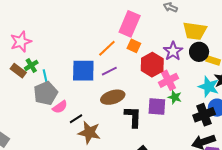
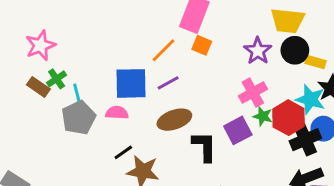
red hexagon: (152, 65) -> (289, 118), moved
purple square: (157, 106) -> (238, 130), turned -30
pink semicircle: (60, 107) -> (117, 113), moved, turned -140

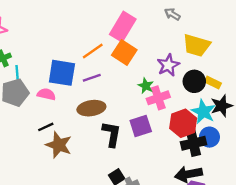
orange square: (202, 45) -> (124, 53), size x1.5
black circle: (295, 50) -> (194, 81), moved
green star: (263, 116) -> (146, 86), moved

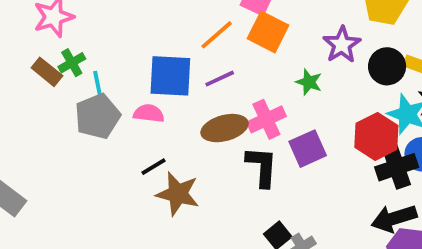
pink cross: (158, 98) -> (266, 119), moved

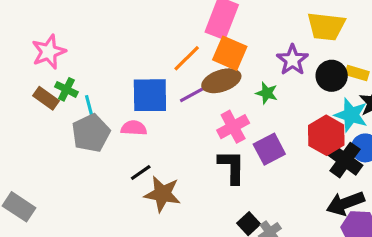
green cross: (72, 63) -> (66, 89), turned -30
brown ellipse: (225, 128) -> (221, 81), moved
black cross: (397, 167) -> (345, 160), turned -32

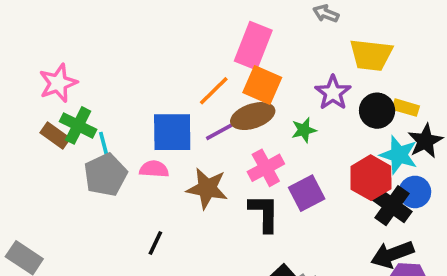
green cross: (66, 89) -> (78, 125), size x1.4
green star: (267, 93) -> (304, 130), turned -30
black line: (141, 173) -> (155, 243), moved, turned -30
brown star: (162, 194) -> (207, 188), moved

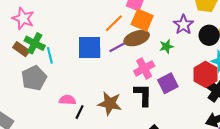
pink star: (58, 83) -> (23, 19), turned -30
pink semicircle: (154, 169) -> (67, 100), moved
gray pentagon: (106, 175) -> (34, 78), moved
brown star: (207, 188) -> (110, 103), moved

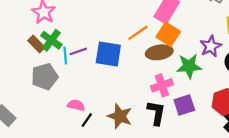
green star: (166, 46) -> (189, 66), size x1.6
purple line: (117, 47) -> (78, 51), moved

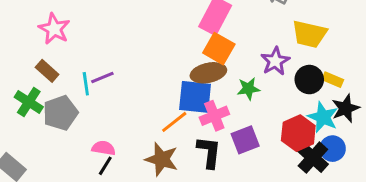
orange line: (138, 33) -> (174, 122), moved
green cross: (51, 40) -> (29, 102), moved
blue square: (108, 54) -> (195, 97), moved
green star: (189, 66) -> (248, 89), size x0.7
black line: (87, 120) -> (105, 166), moved

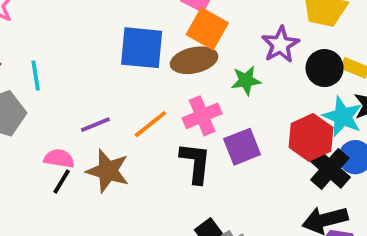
purple line: (102, 78) -> (95, 125), moved
blue square: (195, 97) -> (142, 48), moved
brown star: (162, 159) -> (108, 171), moved

